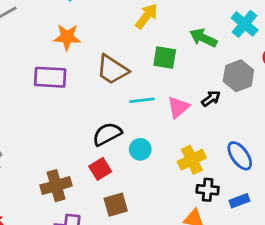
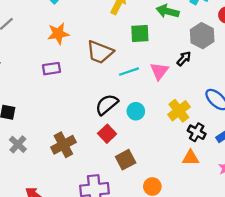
purple rectangle: (50, 77) -> (51, 69), size x0.7
brown cross: (56, 186) -> (63, 145), moved
black cross: (208, 190) -> (197, 132), turned 36

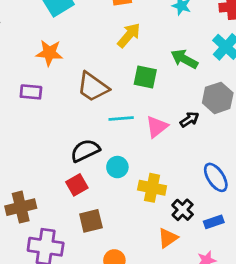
yellow cross: (179, 111) -> (152, 188), moved, turned 35
brown cross: (63, 145) -> (21, 207), moved
orange triangle: (191, 158) -> (168, 238), turned -48

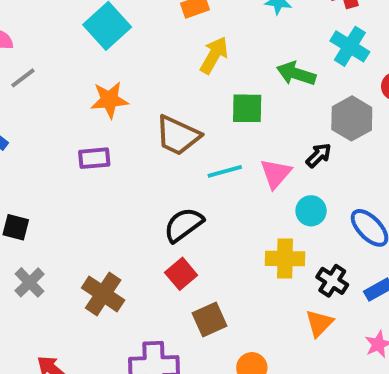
cyan circle: (117, 167) -> (311, 211), moved
brown cross: (21, 207) -> (103, 294), moved, turned -32

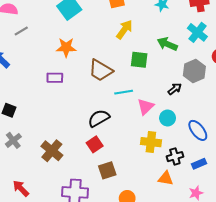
pink triangle: (276, 174) -> (146, 107), moved
black cross: (332, 281) -> (175, 157), turned 35
orange triangle: (319, 323) -> (166, 178), turned 49

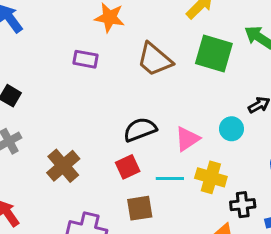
green square: (139, 60) -> (214, 53), size x1.4
cyan line: (124, 92) -> (170, 179), moved
pink triangle: (146, 107) -> (187, 139), moved
cyan circle: (168, 118) -> (231, 129), moved

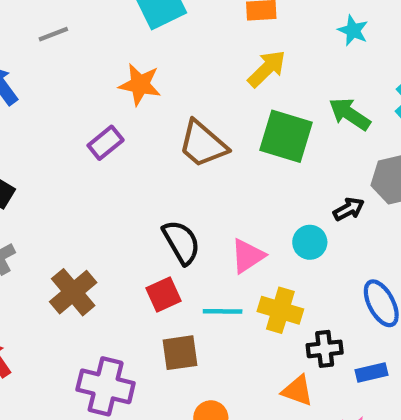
purple rectangle: (85, 59) -> (106, 143), turned -50
black semicircle: (140, 130) -> (181, 242), turned 80

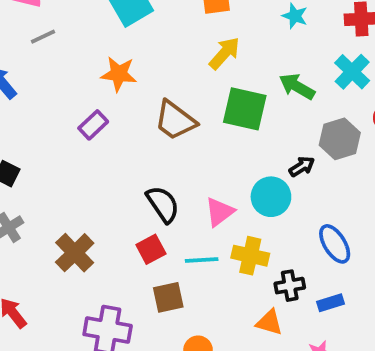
cyan circle: (310, 242) -> (271, 197), size x1.4

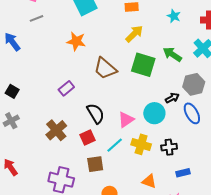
purple rectangle: (93, 125) -> (66, 88), moved
blue ellipse: (335, 244) -> (192, 113), moved
brown cross: (75, 253) -> (56, 130), moved
cyan line: (202, 260) -> (115, 145), turned -42
black cross: (290, 286) -> (169, 147), moved

